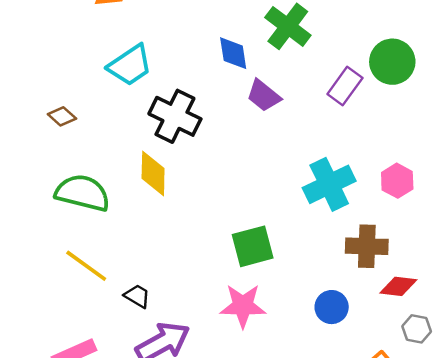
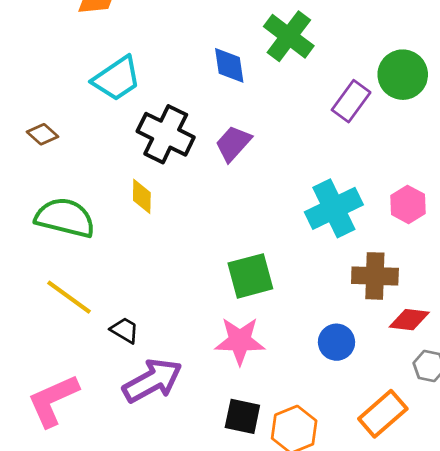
purple trapezoid: (264, 96) -> (233, 144), moved, turned 93
yellow diamond: (153, 173) -> (142, 196), size x0.7

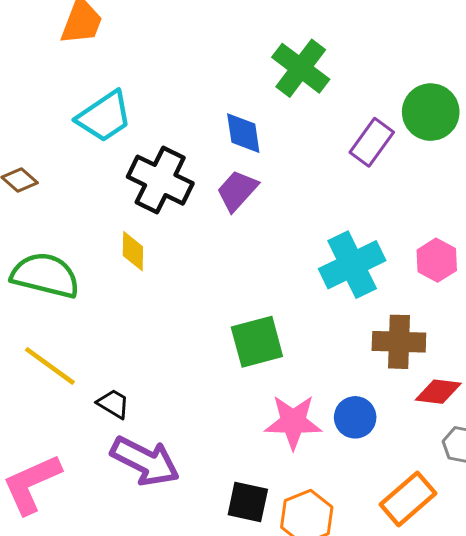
blue diamond: (229, 65) -> (243, 133), moved
pink star: (240, 341) -> (293, 422), moved
purple arrow: (152, 381) -> (145, 461), turned 56

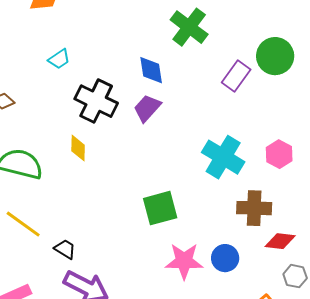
cyan trapezoid: (104, 117) -> (59, 59), size x0.6
cyan cross: (352, 265) -> (223, 157), turned -33

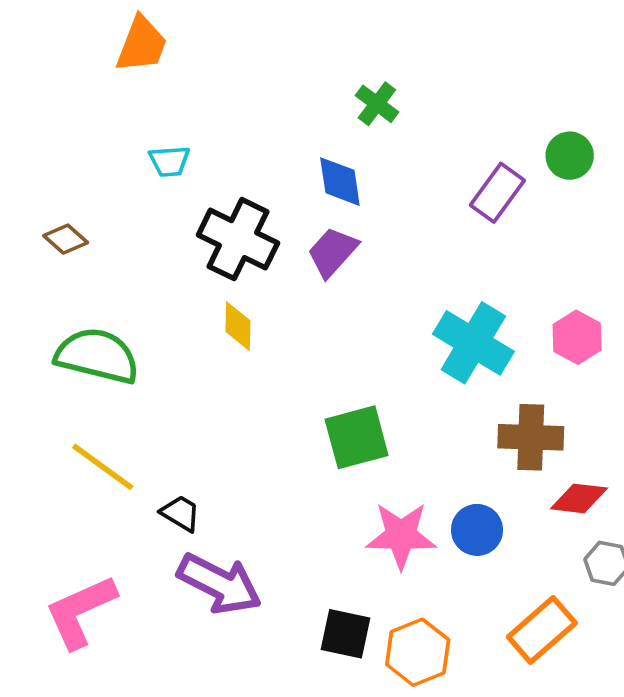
green cross: (189, 27) -> (377, 104), moved, size x0.6
green circle: (275, 56) -> (570, 156), size x0.7
cyan trapezoid: (59, 59) -> (169, 161), turned 30
yellow diamond: (78, 148) -> (238, 326), moved

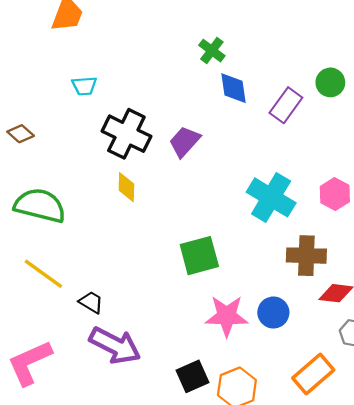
blue diamond: (340, 182) -> (234, 88), moved
black square: (345, 634) -> (193, 376), turned -36

